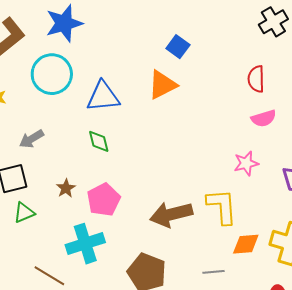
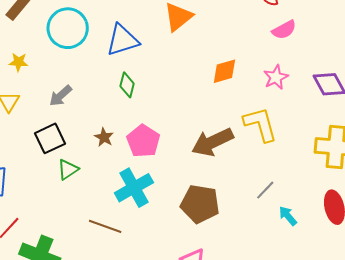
green diamond: (99, 141) -> (127, 85), turned 40
orange diamond: (246, 244) -> (224, 71), moved
gray line: (214, 272) -> (265, 190), turned -30

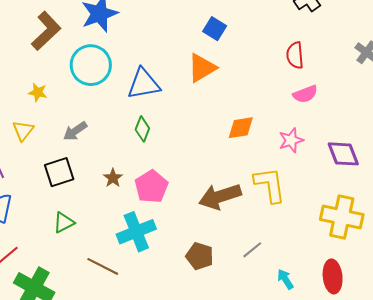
green triangle: (68, 169) -> (64, 223), moved
gray line: (265, 190) -> (252, 250), moved
brown pentagon: (200, 204) -> (200, 256), size x0.7

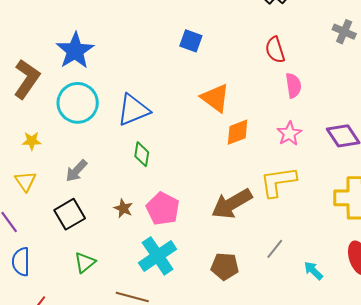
orange triangle: (202, 68) -> (215, 98), moved, turned -40
pink semicircle: (305, 94) -> (293, 86), turned -65
yellow L-shape: (270, 185) -> (278, 182), turned -78

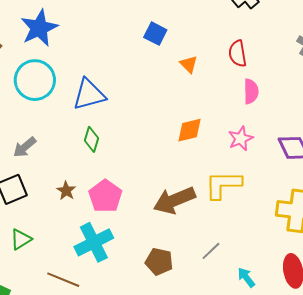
orange triangle: (215, 98) -> (189, 64), moved, size x0.6

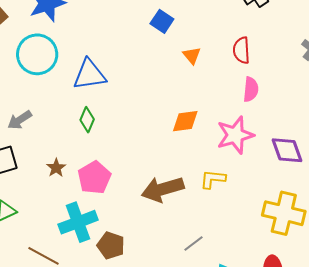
pink star: (241, 139) -> (235, 135), size x1.5
yellow L-shape: (223, 185) -> (213, 179), size x0.7
brown pentagon: (159, 262) -> (111, 245), moved

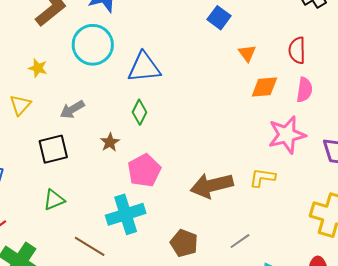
orange diamond: (185, 121) -> (264, 87), moved
brown star: (56, 168) -> (110, 142), moved
brown pentagon: (111, 245) -> (184, 243), moved

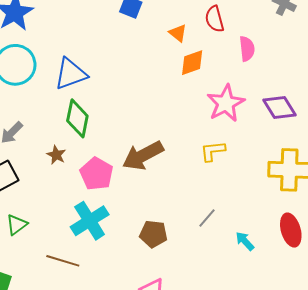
orange triangle: (247, 53) -> (178, 33), moved
pink semicircle: (304, 90) -> (247, 49), moved
green diamond: (140, 112) -> (77, 118), size x1.5
brown arrow: (212, 185) -> (143, 156), moved

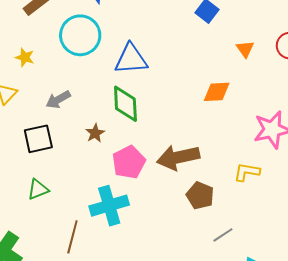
orange diamond: (192, 63) -> (217, 92), moved
green diamond: (77, 118) -> (125, 104), turned -30
brown pentagon: (153, 234) -> (200, 196), moved
brown line: (63, 261) -> (72, 237), turned 72

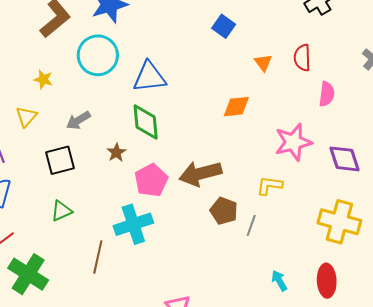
gray line: (223, 235) -> (251, 225), moved, turned -35

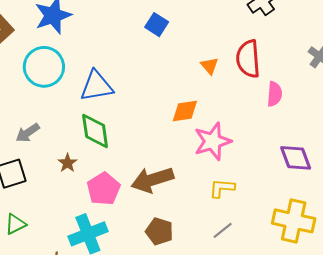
blue square: (224, 26) -> (157, 25), moved
red semicircle: (302, 58) -> (248, 59), size x1.4
pink star: (293, 142) -> (213, 141), moved
brown pentagon: (224, 211) -> (159, 231), moved
gray line: (251, 225) -> (223, 230), moved, turned 35

